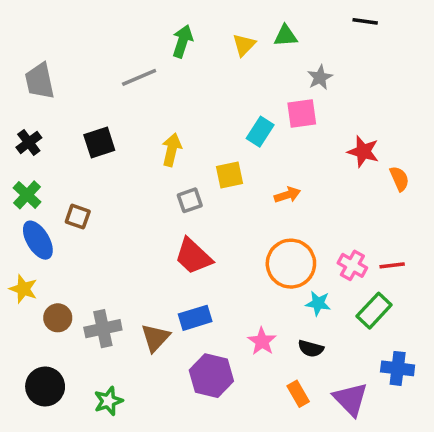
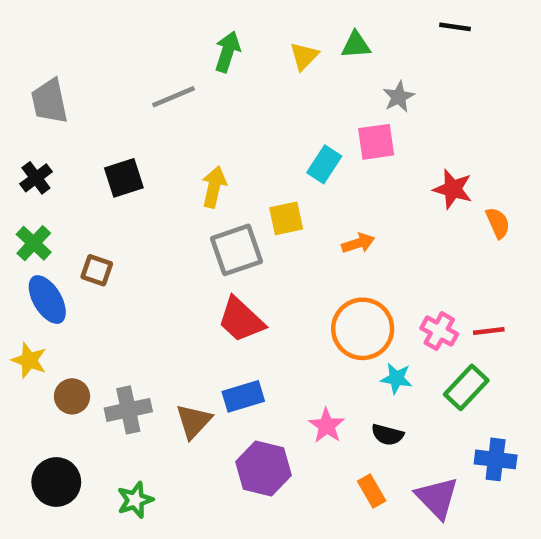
gray square: (190, 200) -> (236, 250), size x1.6

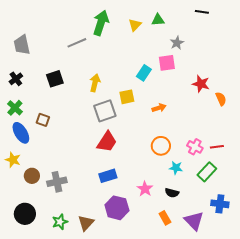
green arrow: (227, 52) -> (101, 23), size x1.4
red trapezoid: (241, 320) -> (107, 142), turned -100
orange circle: (363, 329) -> (161, 146), size x0.7
brown triangle: (194, 421) -> (86, 223), moved

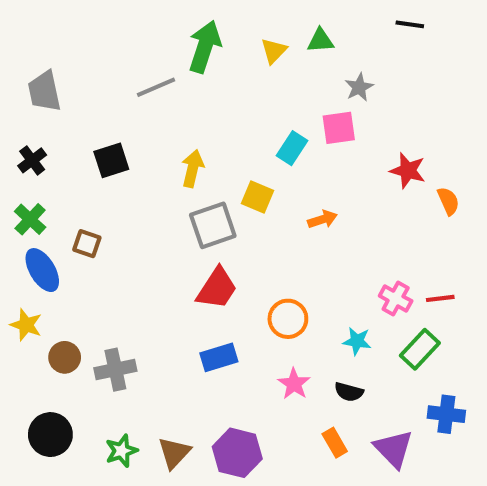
yellow square: (127, 97) -> (258, 197), turned 35
orange circle: (161, 146) -> (288, 319), moved
purple hexagon: (117, 208) -> (237, 453), moved

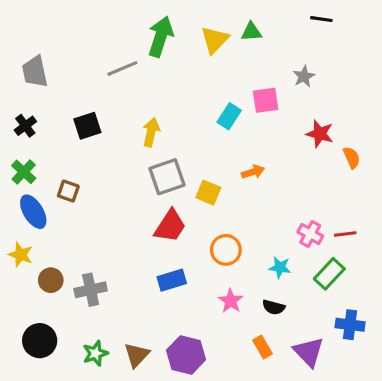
yellow triangle: (274, 51) -> (215, 40), size x1.4
gray star: (359, 87) -> (304, 76), moved
yellow square: (258, 197) -> (208, 193), moved

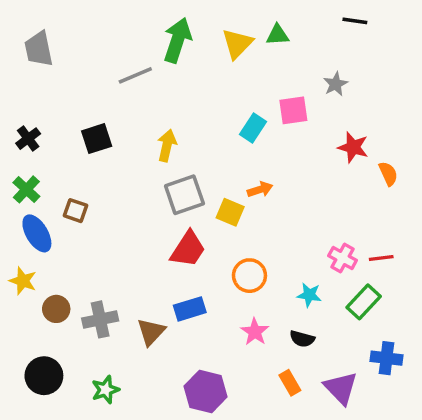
gray trapezoid: (35, 72) -> (39, 49), moved
orange arrow: (253, 172) -> (260, 189), moved
brown triangle: (137, 355) -> (151, 332), moved

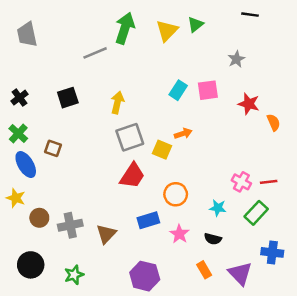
green triangle: (278, 35) -> (195, 24), turned -35
pink square: (293, 110) -> (208, 90), moved
blue rectangle: (190, 309) -> (148, 220), moved

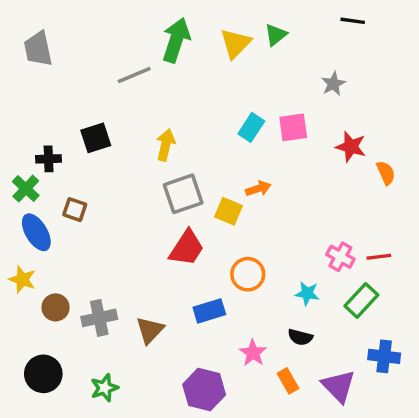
black cross: (19, 98) -> (49, 159), moved, turned 35
pink star: (179, 234) -> (253, 353), moved

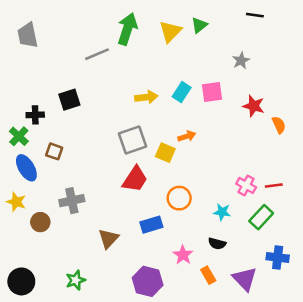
yellow arrow: (166, 145) -> (146, 97), moved, turned 70
gray cross: (99, 318) -> (72, 201), moved
black circle: (43, 374) -> (21, 281), moved

